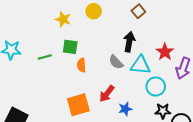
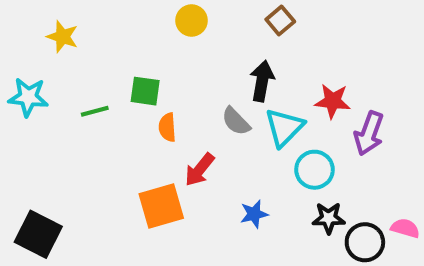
yellow star: (63, 19) -> (62, 37), moved
red star: (165, 52) -> (333, 101), turned -30
cyan triangle: (140, 65) -> (284, 127), turned -50
red arrow: (107, 94) -> (200, 170), moved

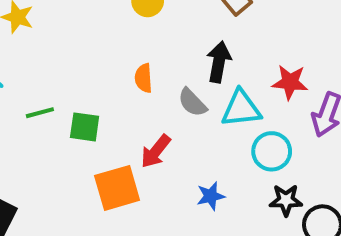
green square: (145, 91) -> (85, 127), moved
green line: (95, 111) -> (40, 113), moved
orange semicircle: (167, 127) -> (144, 78), moved
cyan triangle: (284, 127) -> (241, 109), turned 39

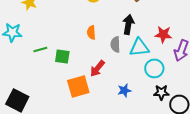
gray semicircle: (192, 103) -> (115, 44), turned 42

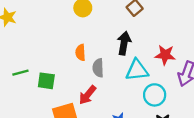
gray semicircle: (115, 44) -> (98, 68), moved

